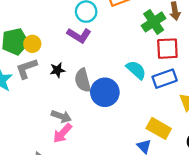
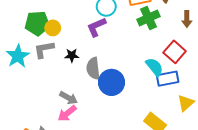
green cross: (154, 22) -> (148, 18), moved
purple L-shape: (79, 35) -> (96, 27), turned 115
red square: (167, 49) -> (175, 52), turned 35
cyan semicircle: (136, 70) -> (154, 67), moved

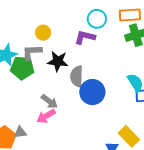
green pentagon: (37, 23) -> (22, 68), moved
purple L-shape: (96, 27) -> (85, 37), turned 30
black star: (72, 55) -> (58, 61), size x1.5

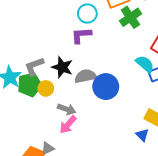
yellow circle: (43, 33) -> (46, 88), moved
black star: (58, 61) -> (62, 67), turned 30
gray semicircle: (77, 76) -> (85, 76), turned 95

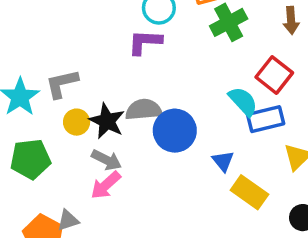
black star: (62, 67) -> (107, 121), moved
green pentagon: (30, 85) -> (30, 159), moved
blue triangle: (142, 135) -> (223, 161), moved

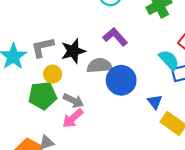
purple L-shape: (145, 42) -> (115, 37), moved, turned 45
black star: (107, 121) -> (73, 51), moved, turned 30
green pentagon: (30, 159) -> (43, 96), moved

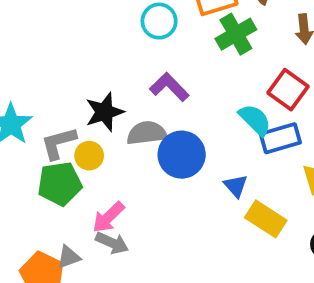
gray L-shape: (42, 47) -> (59, 143), moved
yellow circle: (53, 74) -> (89, 156), moved
gray arrow: (73, 101) -> (112, 243), moved

